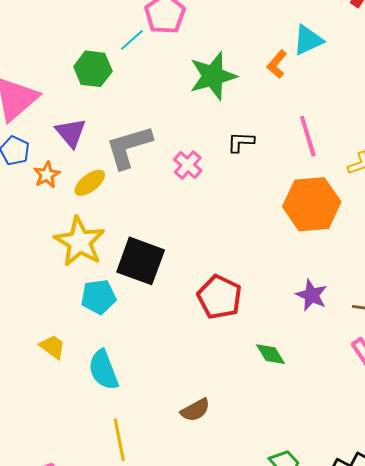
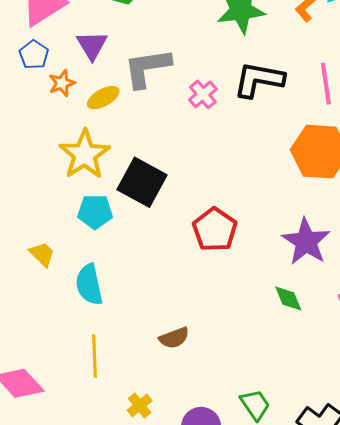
black L-shape: (241, 142) -> (259, 80), size x1.8
purple star: (312, 295) -> (306, 242), size x1.5
green diamond: (270, 354) -> (288, 298), moved

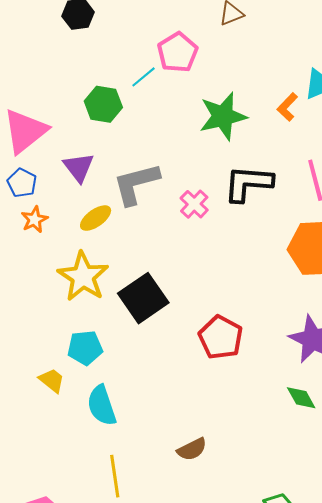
orange star: (62, 83) -> (34, 219), moved
black square: (142, 182) -> (143, 298), turned 33
cyan pentagon: (95, 212) -> (85, 348), moved

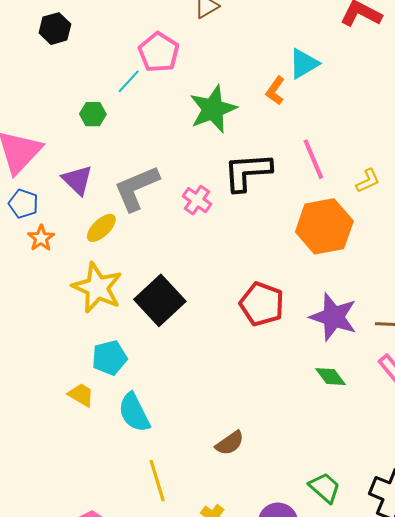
green hexagon: (103, 104) -> (93, 114), size x0.7
red pentagon: (221, 337) -> (262, 304), moved

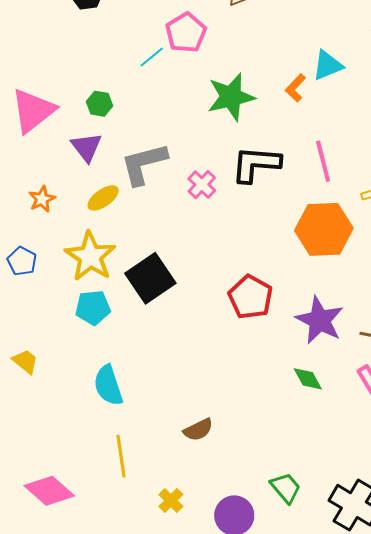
green hexagon: (93, 114) -> (99, 104), moved
blue pentagon: (23, 204) -> (22, 261), moved
cyan pentagon: (109, 358) -> (93, 308), moved
yellow trapezoid: (81, 395) -> (25, 361), moved

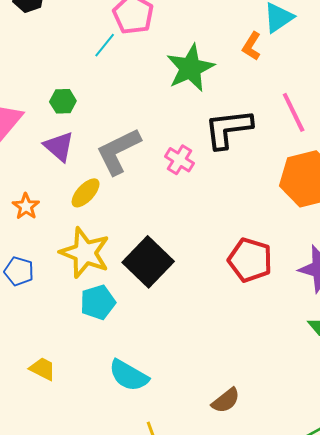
cyan semicircle: (108, 385) -> (129, 375), turned -30

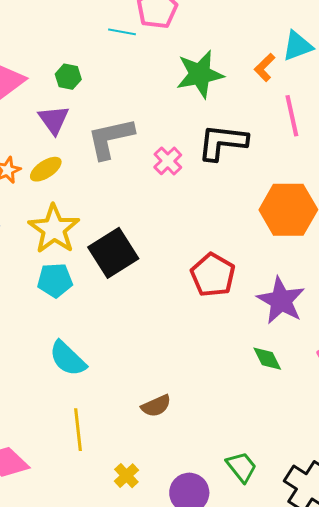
cyan line: (105, 45) -> (122, 32), turned 48
pink line: (294, 112) -> (292, 116), moved
yellow ellipse: (86, 193) -> (46, 169), moved

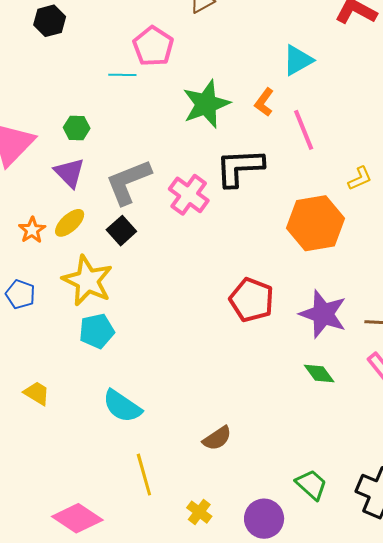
orange L-shape: (265, 67) -> (264, 102), moved
pink cross: (168, 161) -> (189, 195), size x1.4
black square: (113, 253) -> (121, 231), moved, size x0.6

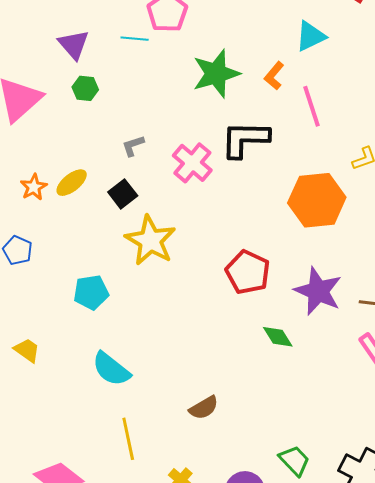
purple triangle: (69, 173) -> (74, 45), moved
gray L-shape: (128, 182) -> (133, 146), size x0.5
yellow star: (87, 281) -> (150, 241), moved
green diamond: (319, 374) -> (278, 337), moved

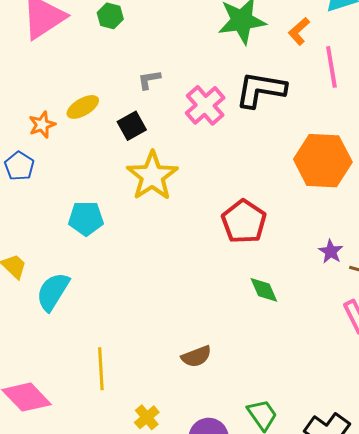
orange star: (34, 187) -> (42, 125), moved
purple star: (318, 291) -> (331, 251), moved, size x0.5
cyan semicircle: (111, 369) -> (53, 292), moved, turned 75
brown semicircle: (204, 408) -> (196, 356), moved

